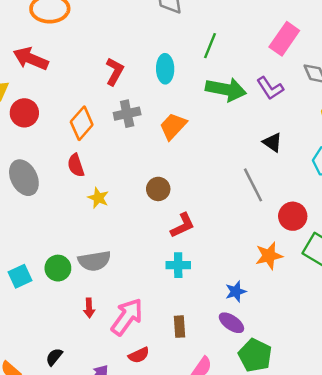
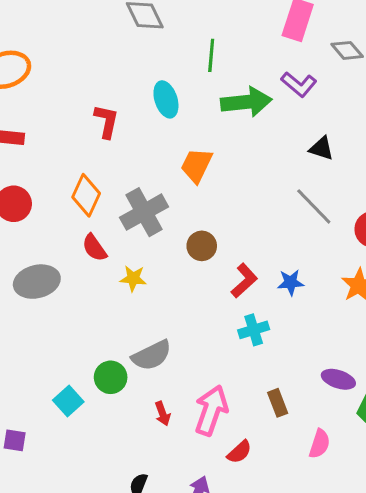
gray cross: (127, 114) -> (144, 212), moved, size x1.4
gray ellipse: (24, 178) -> (37, 282), turned -60
blue star: (236, 292) -> (291, 282), moved, turned 30

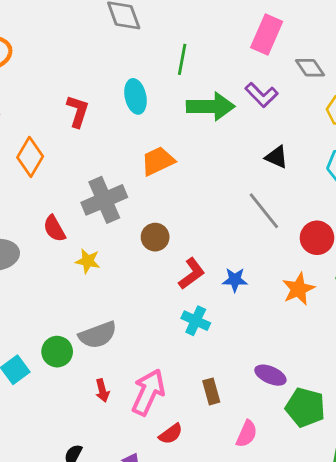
orange trapezoid: (197, 165) -> (158, 161), turned 33
orange diamond: (86, 195) -> (30, 157), moved
cyan cross: (254, 330) -> (196, 321), turned 36

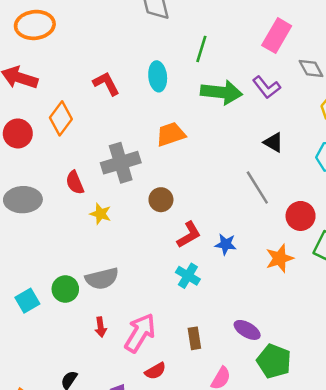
red L-shape: (78, 111) -> (106, 84), turned -52

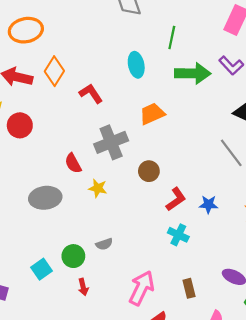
red L-shape: (106, 84) -> (91, 93), moved
orange diamond: (61, 118) -> (54, 71), moved
gray ellipse: (23, 200) -> (45, 198), moved
gray semicircle: (102, 279) -> (104, 244), size x0.6
red arrow: (101, 327) -> (83, 287), moved

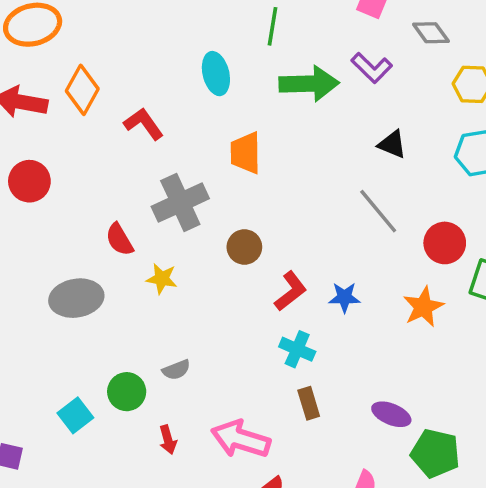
orange trapezoid: (152, 114) -> (246, 153), turned -64
red arrow: (83, 287) -> (168, 440), moved
pink arrow: (142, 288) -> (241, 439), turned -96
brown rectangle: (189, 288) -> (309, 403), moved

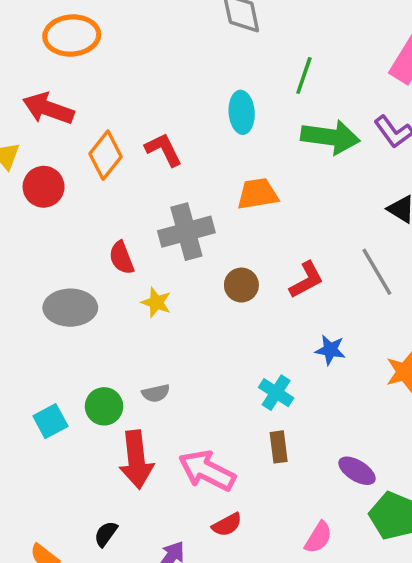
orange diamond: (82, 90) -> (105, 155), moved
orange trapezoid: (246, 153) -> (258, 194), turned 72
red L-shape: (291, 291) -> (306, 280), moved
red arrow: (168, 440) -> (136, 460), size x2.0

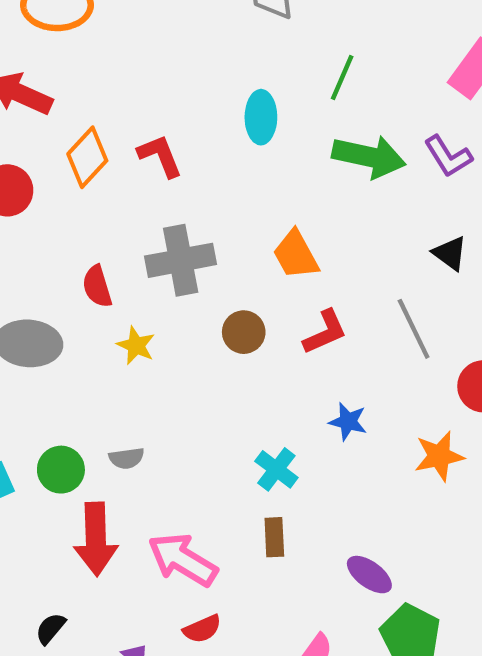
orange trapezoid: (258, 194) -> (296, 255), moved, turned -114

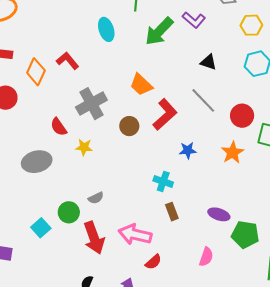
green arrow: (369, 157) -> (159, 31), turned 140
red L-shape: (325, 332) -> (165, 114), size x1.4

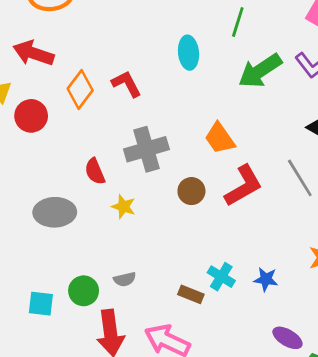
blue star: (188, 150) -> (266, 279), moved
brown rectangle: (172, 212) -> (191, 294), moved, turned -60
cyan square: (41, 228) -> (41, 304), turned 36

